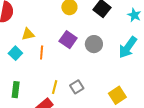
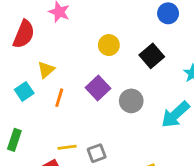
yellow triangle: (28, 34) -> (46, 70), turned -40
yellow line: (55, 87) -> (67, 147), turned 56

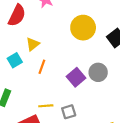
yellow circle: (109, 45) -> (83, 28), size x1.5
purple square: (98, 88) -> (76, 77), moved

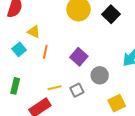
yellow triangle: (33, 44) -> (34, 32), turned -48
gray circle: (98, 72) -> (100, 75), moved

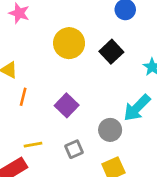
gray circle: (100, 75) -> (110, 130), moved
gray square: (77, 90) -> (74, 149), moved

